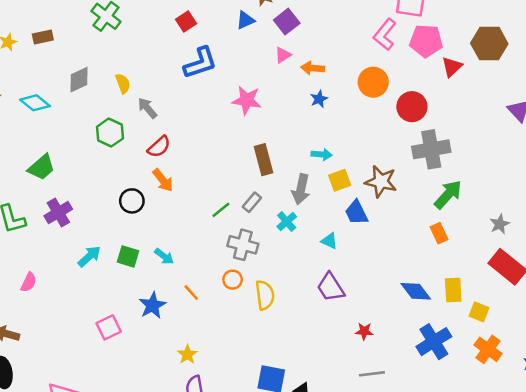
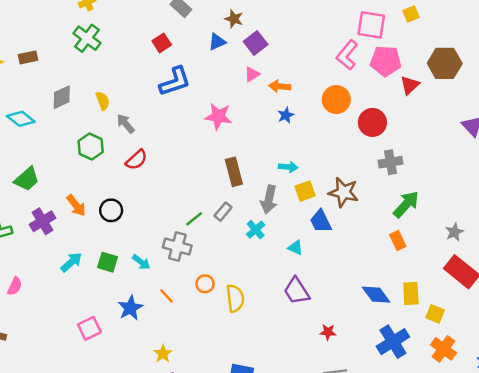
gray cross: (431, 149) -> (390, 162), size x0.7
orange arrow: (163, 180) -> (76, 206), moved
gray cross: (243, 245) -> (177, 246), moved

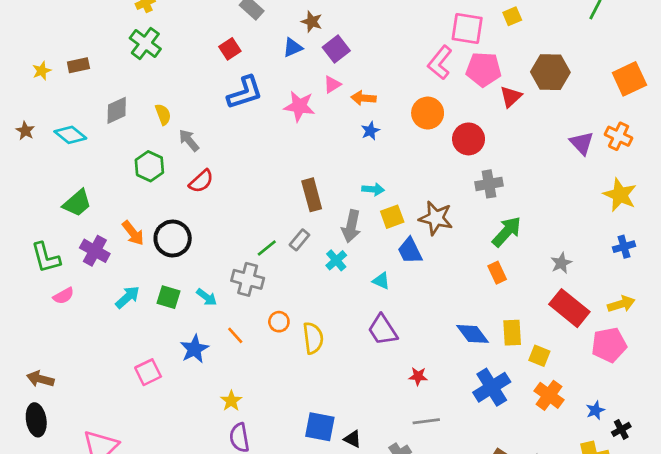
pink star: (218, 116) -> (299, 106), moved
black circle: (111, 210) -> (173, 238), size x1.4
purple cross: (42, 221) -> (95, 251), turned -30
pink semicircle: (15, 286) -> (63, 296), moved, turned 36

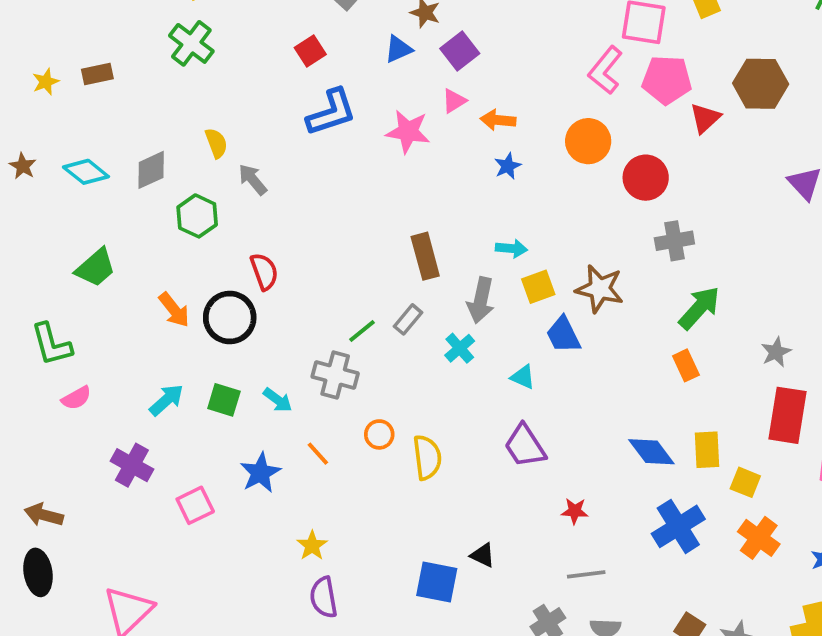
gray diamond: (117, 110) -> (151, 170), moved
red semicircle: (201, 181) -> (264, 271), moved, turned -68
purple cross: (95, 251) -> (132, 465), moved
red rectangle: (569, 308) -> (787, 415), turned 60
black triangle: (353, 439) -> (483, 555), moved

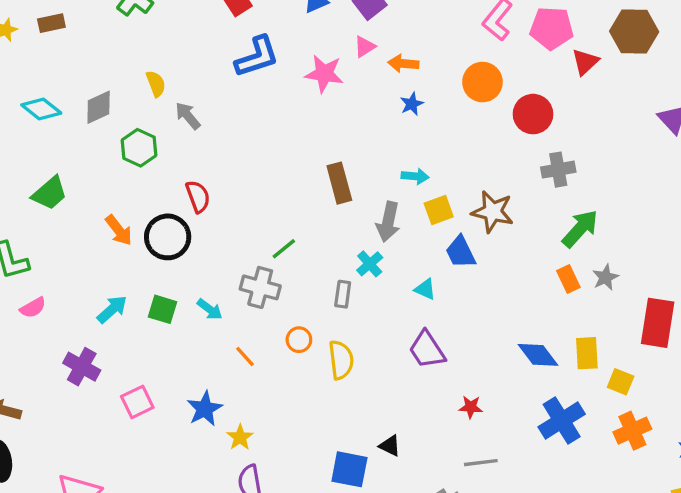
gray rectangle: (408, 319) -> (343, 294), moved, turned -32
gray star: (776, 352) -> (605, 277), moved
blue star: (260, 473) -> (205, 409), moved
orange cross: (759, 538) -> (632, 431), turned 30

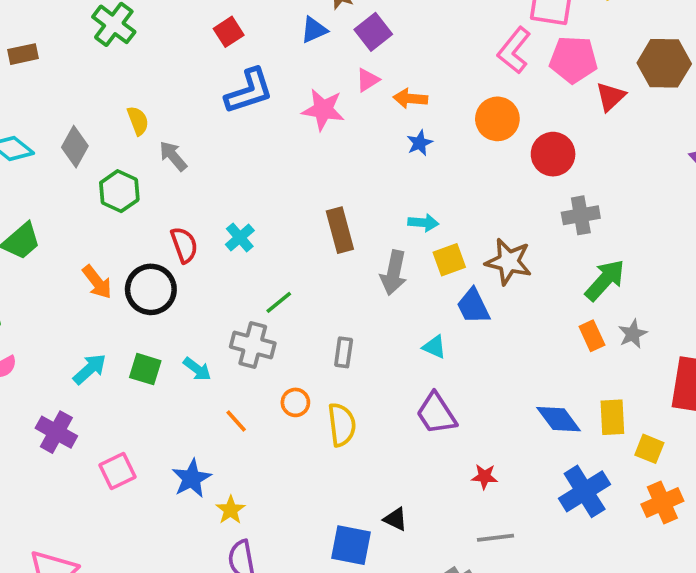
gray diamond: (99, 107) -> (75, 147), turned -36
cyan cross: (370, 264) -> (240, 237), moved

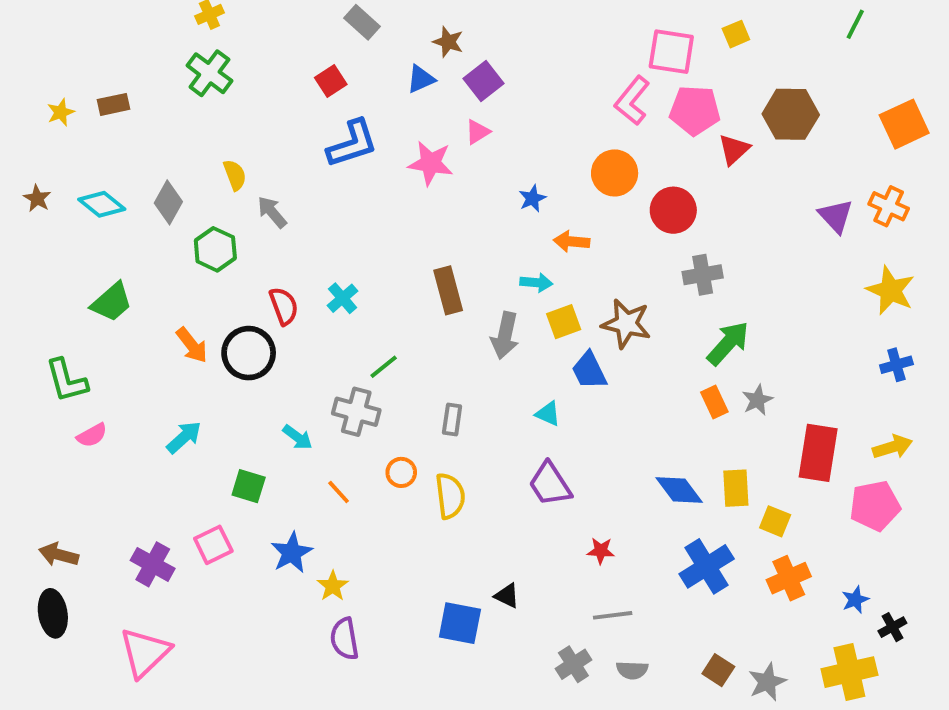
orange arrow: (410, 99) -> (571, 241), moved
green square: (145, 369) -> (249, 486), moved
purple cross: (56, 432) -> (153, 564), moved

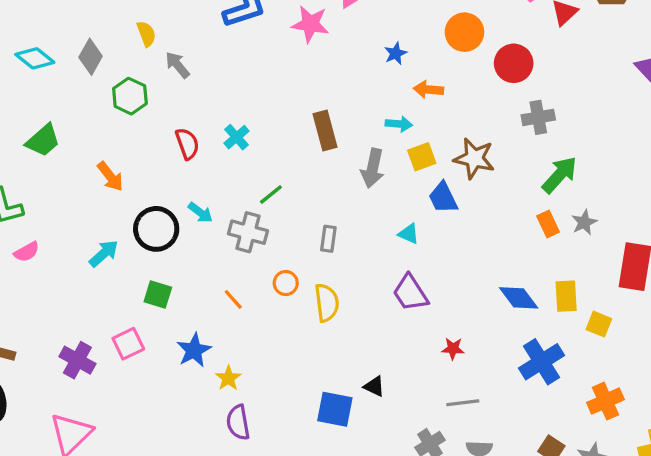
black circle: (249, 353) -> (156, 229), moved
cyan arrow: (297, 437) -> (200, 213), moved
orange cross: (789, 578) -> (605, 401), moved

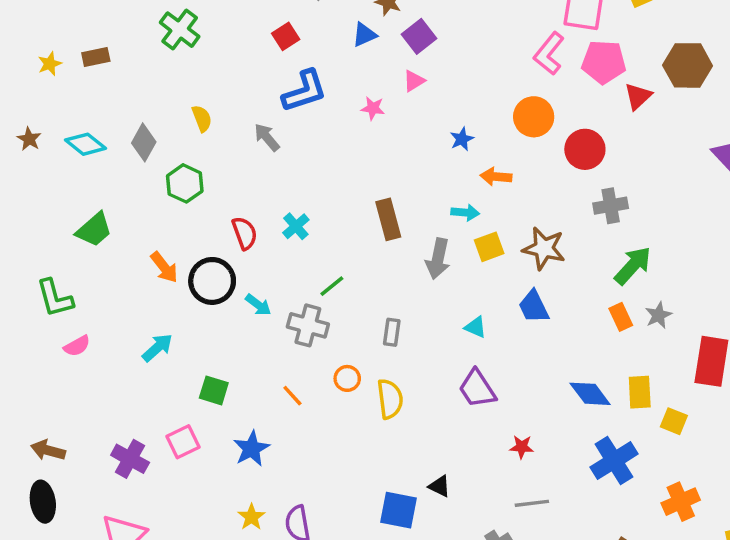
pink star: (310, 24) -> (373, 108), size x0.6
gray arrow: (177, 65) -> (267, 137), moved
blue trapezoid: (443, 198) -> (534, 307), moved
black circle: (156, 229) -> (212, 281), moved
yellow star: (228, 378) -> (251, 517), moved

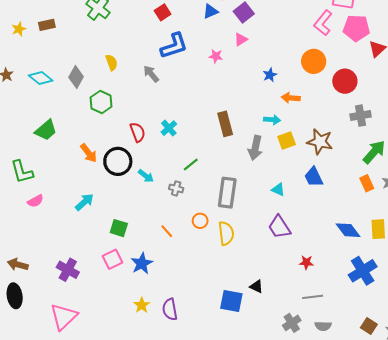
gray cross: (308, 325) -> (176, 188), size x0.6
gray rectangle: (392, 332) -> (227, 193), size x1.8
pink square: (183, 442) -> (113, 259), moved

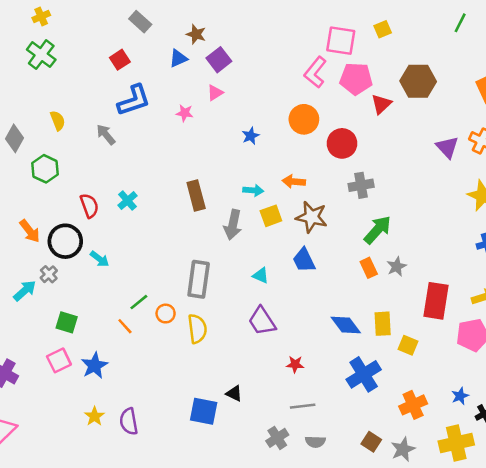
orange arrow: (291, 98) -> (294, 182), moved
green line: (191, 165) -> (139, 302), moved
gray cross: (176, 188) -> (49, 274), moved, turned 32

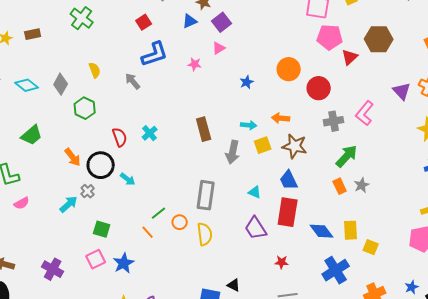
pink L-shape: (315, 72) -> (365, 113), moved
red rectangle: (436, 301) -> (288, 212), moved

